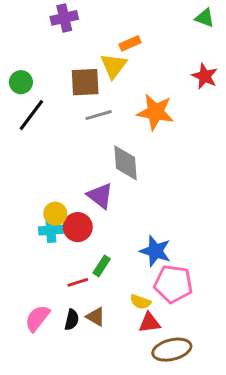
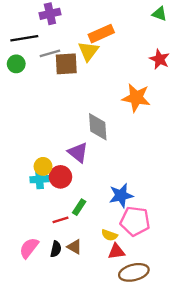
orange rectangle: (130, 43) -> (101, 34), size x1.5
orange star: (155, 112) -> (136, 98), moved
black line: (31, 115) -> (24, 38), moved, turned 44
gray line: (99, 115) -> (50, 53), moved
blue star: (155, 251) -> (121, 196), turned -30

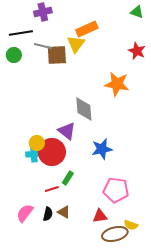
gray line: (50, 53) -> (43, 46), turned 30
red circle: (60, 177) -> (52, 152), size x1.4
blue star: (121, 196) -> (102, 149), moved
yellow semicircle: (109, 235) -> (131, 225), moved

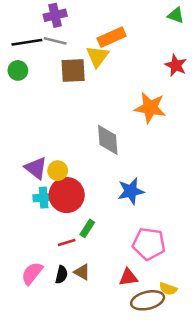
gray line: (43, 46) -> (55, 41), moved
purple triangle: (67, 131) -> (36, 168), moved
yellow circle: (37, 143) -> (58, 171), moved

